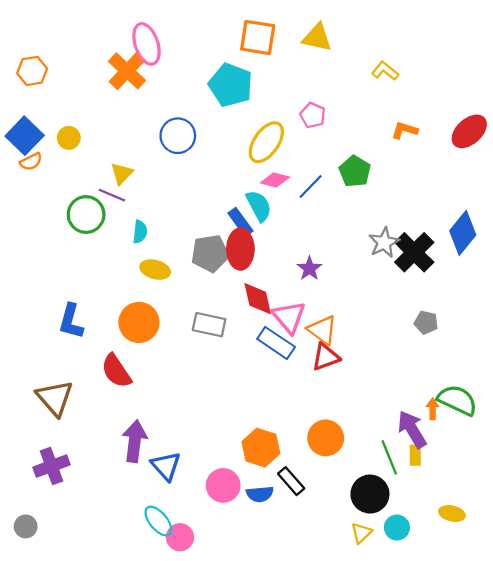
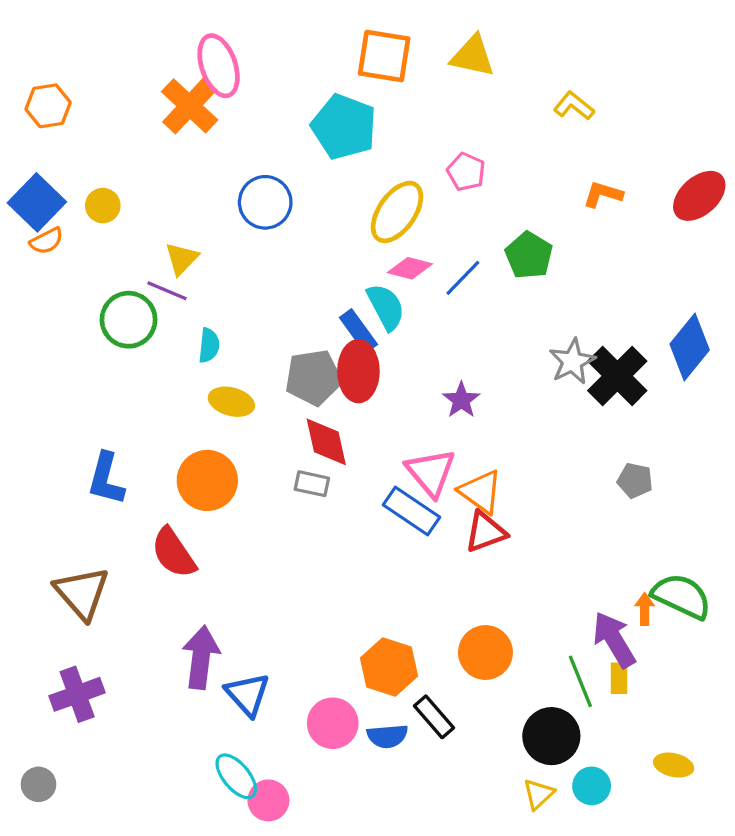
red diamond: (258, 299) -> (326, 442), moved
gray rectangle: (209, 325) -> (312, 484), size x0.7

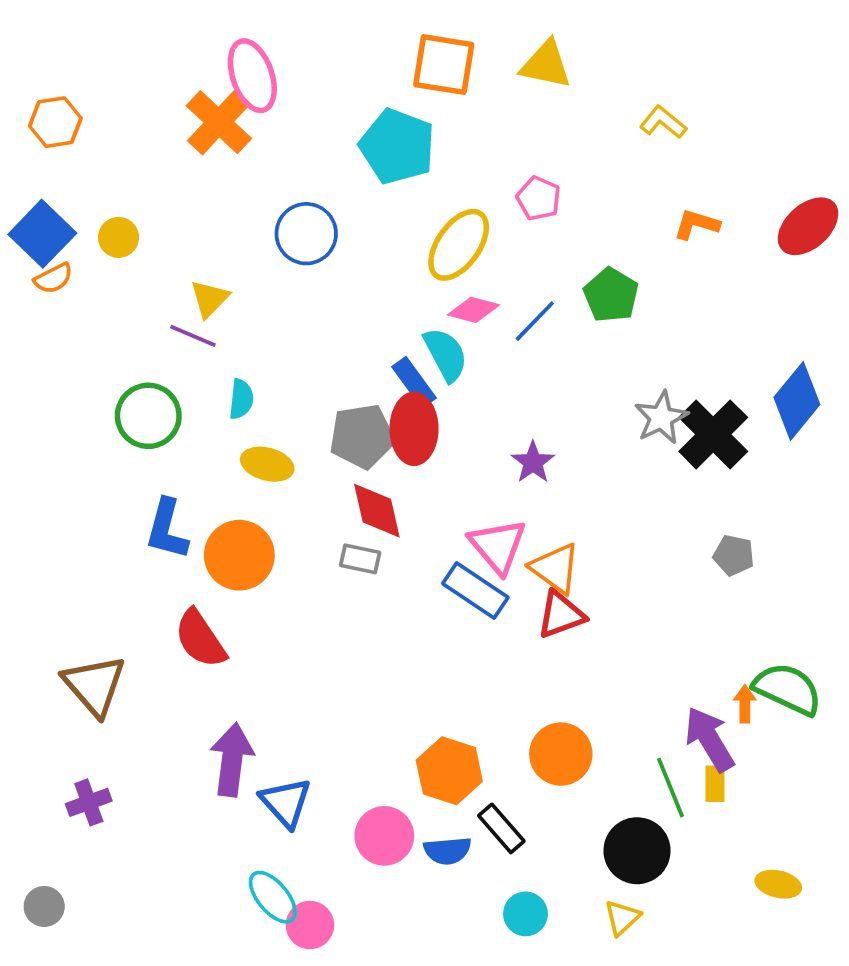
green circle: (129, 320) -> (148, 416), moved
blue L-shape: (106, 479) -> (167, 529), moved
purple cross: (77, 694) -> (89, 802), size x0.7
cyan circle: (592, 786) -> (526, 914), moved

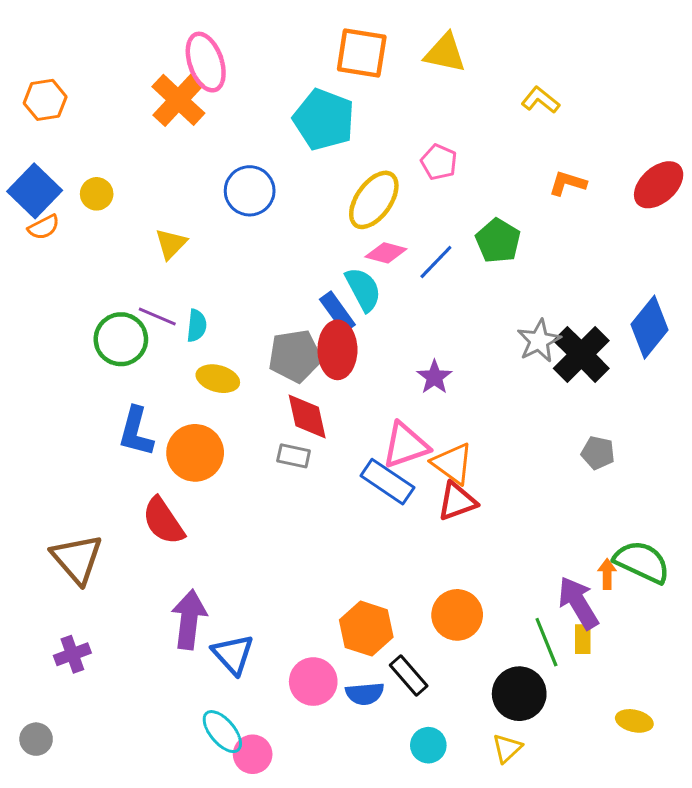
purple line: (193, 336) -> (157, 317), moved
pink triangle: (498, 546) -> (406, 445), turned 51

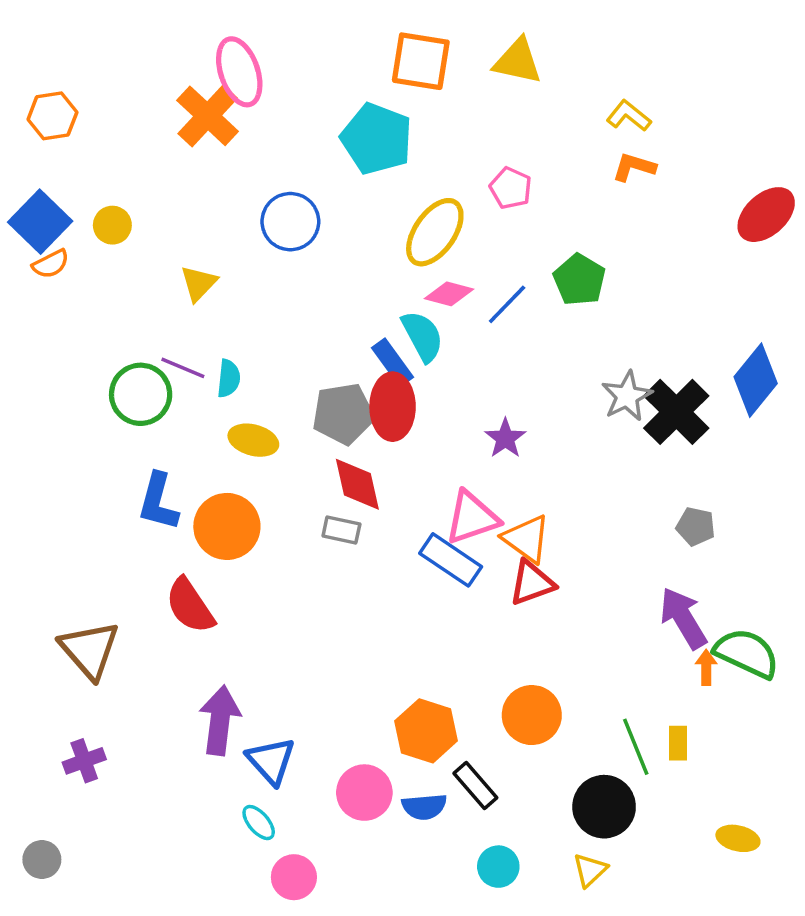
orange L-shape: (568, 183) -> (634, 167), moved
purple arrow: (578, 603) -> (683, 618), moved
cyan ellipse: (222, 732) -> (259, 823), moved, size x0.7

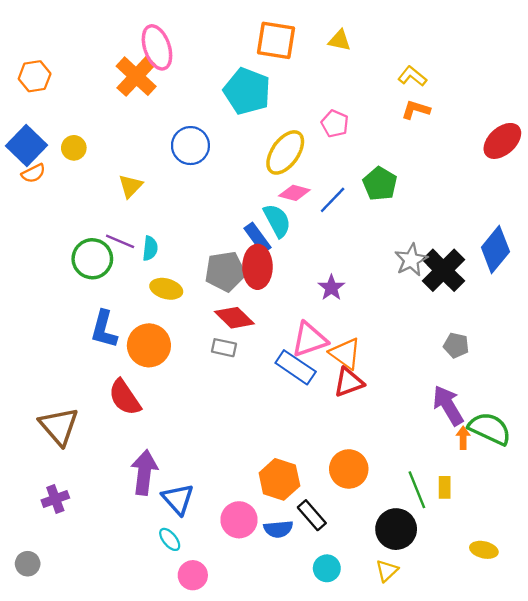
yellow triangle: (518, 61) -> (339, 40), size x0.7
red diamond: (357, 484) -> (234, 318), turned -33

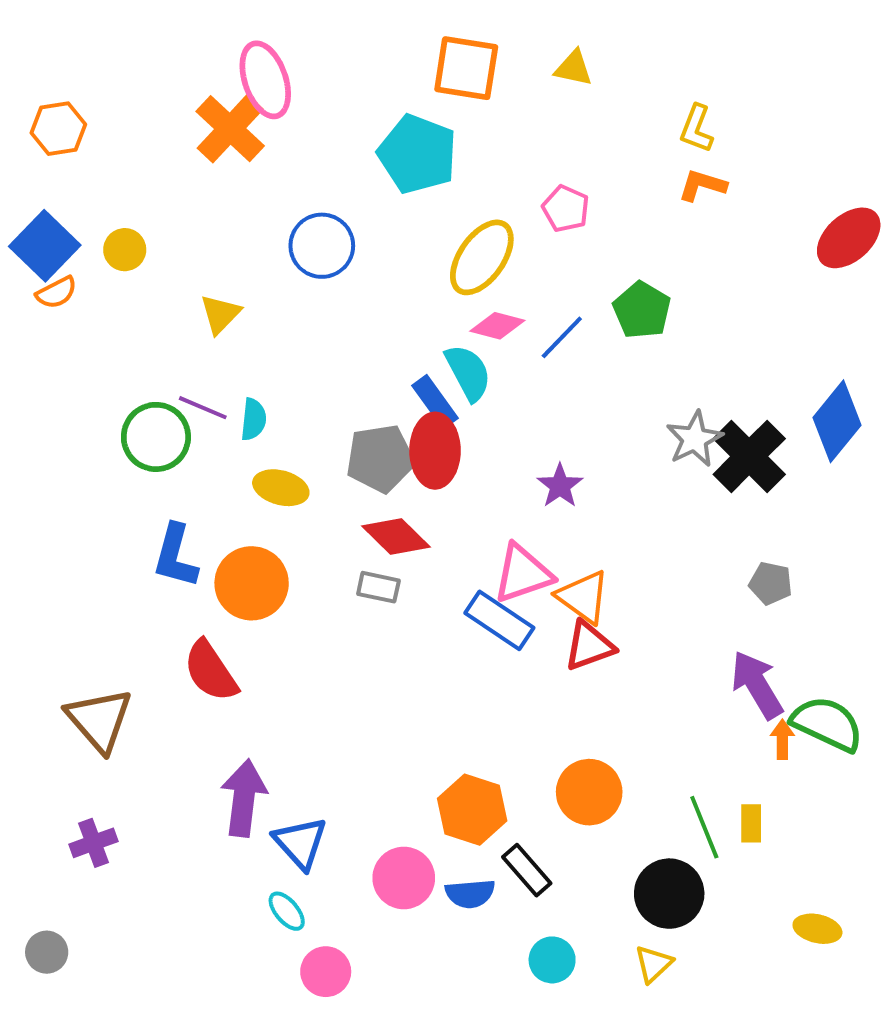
yellow L-shape: (412, 76) -> (696, 129), turned -108

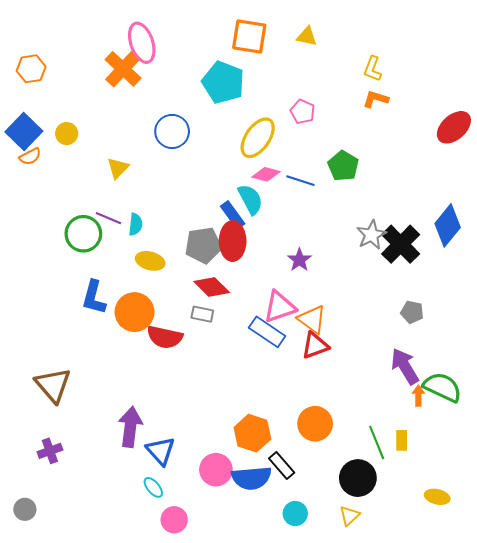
blue line: (562, 337) -> (300, 181), turned 64
red semicircle: (211, 671) -> (165, 337), moved, turned -44
blue semicircle: (470, 894) -> (251, 478), size x1.5

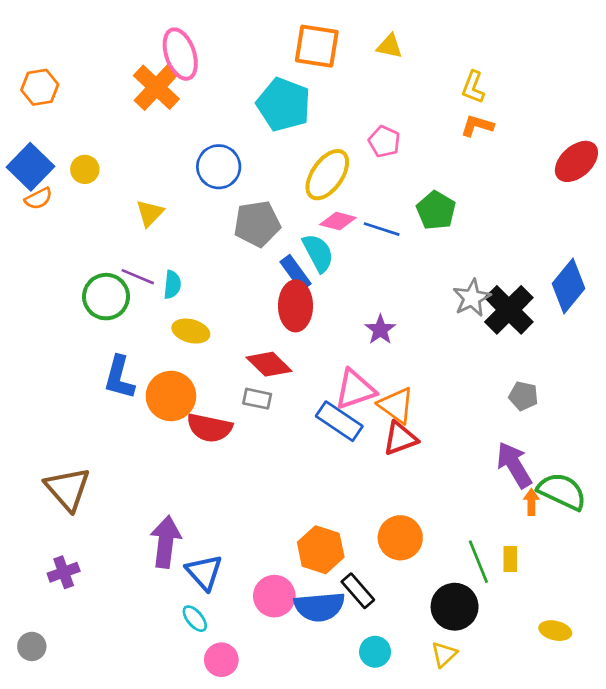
gray pentagon: (203, 245) -> (257, 224), moved

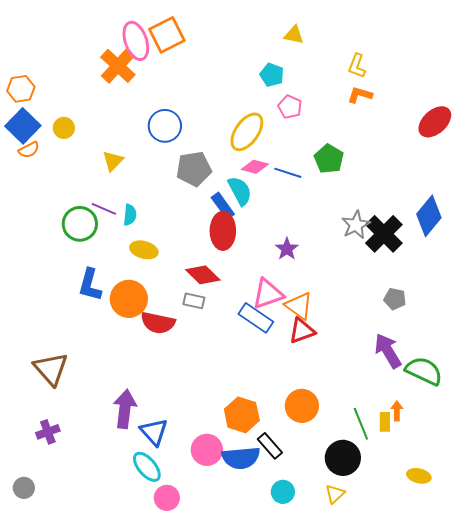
orange square: (317, 46) -> (167, 35), moved, turned -36
orange hexagon: (40, 87) -> (21, 89), moved
cyan pentagon: (284, 104) -> (272, 75), moved, size x0.6
orange arrow: (531, 502) -> (397, 411), moved
cyan ellipse: (195, 619) -> (147, 467), size x1.5

